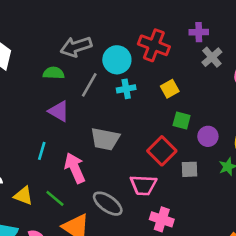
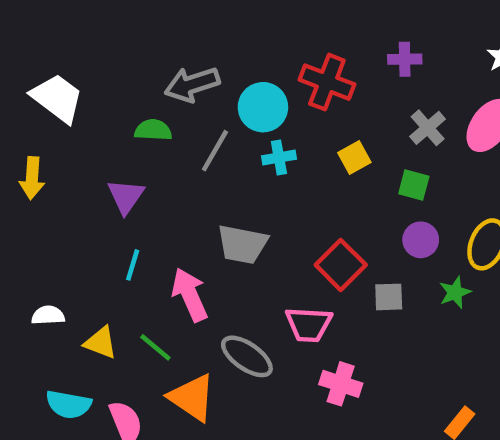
gray cross: (212, 57) -> (428, 128), moved
purple triangle: (59, 111) -> (126, 196), moved, turned 35
green square: (182, 120) -> (414, 185), moved

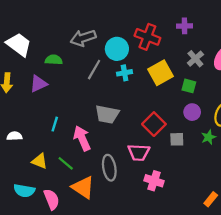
green semicircle: (153, 130) -> (54, 60), moved
yellow square: (354, 157) -> (161, 73), size x1.6
purple triangle: (126, 196) -> (38, 84), moved, turned 30
white semicircle: (48, 315) -> (14, 136), moved
gray ellipse: (247, 356) -> (109, 168), turned 45

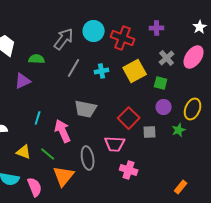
gray arrow: (83, 38) -> (64, 39), turned 145
cyan circle: (117, 49) -> (94, 31), moved
orange triangle: (83, 187) -> (64, 176), turned 35

